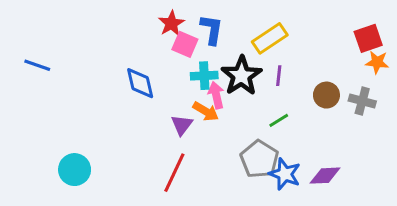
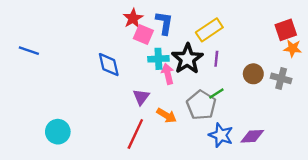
orange arrow: (206, 111) -> (167, 115), moved
gray pentagon: (259, 159) -> (201, 105), moved

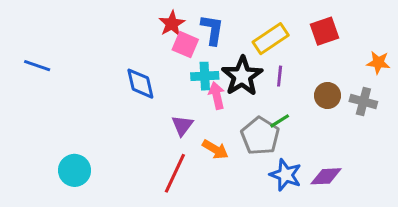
red square: (286, 30) -> (325, 31), moved

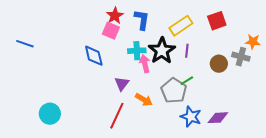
pink square: (185, 45) -> (111, 31), moved
gray cross: (363, 101) -> (241, 57), moved

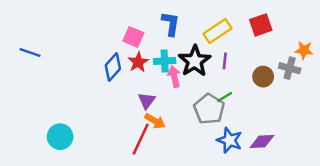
red star: (115, 16) -> (138, 62), moved
blue diamond: (94, 56) -> (113, 67), turned 55
orange arrow: (144, 100) -> (155, 121), moved

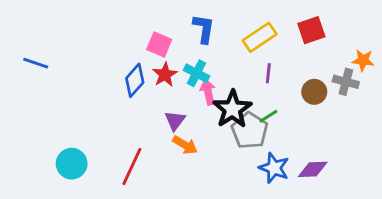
cyan cross: (165, 61) -> (197, 73), turned 30
black star: (195, 61) -> (232, 109), moved
red line: (141, 139) -> (132, 166), moved

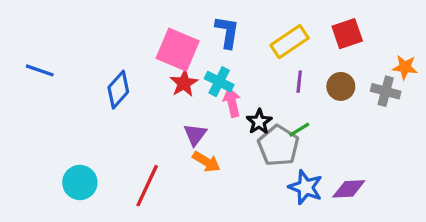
pink square: (159, 44) -> (178, 50), size x1.5
blue diamond: (135, 80) -> (118, 90), moved
brown circle: (314, 92) -> (341, 86), moved
black star: (232, 109) -> (259, 122), size x0.6

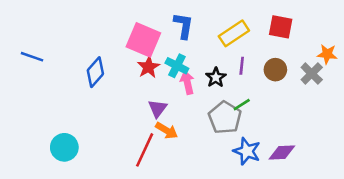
red square: (347, 34) -> (281, 27), turned 30
gray cross: (386, 91) -> (312, 74), turned 30
black star: (259, 122) -> (216, 77), moved
red line: (147, 186) -> (145, 150), moved

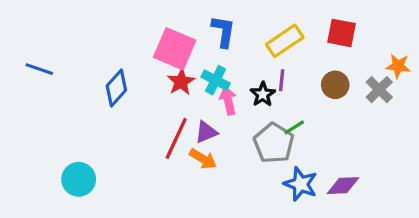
purple line: (242, 66) -> (282, 80), moved
purple triangle: (158, 108) -> (206, 132), moved, turned 30
red line: (145, 150) -> (176, 138), moved

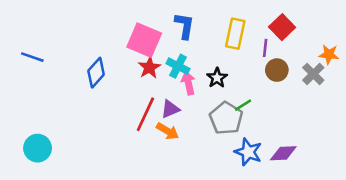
red square: (341, 33) -> (282, 27), turned 35
yellow rectangle: (285, 41) -> (235, 34), turned -44
purple line: (282, 80) -> (265, 48), moved
cyan circle: (79, 179) -> (38, 148), moved

